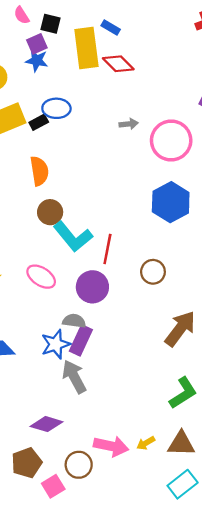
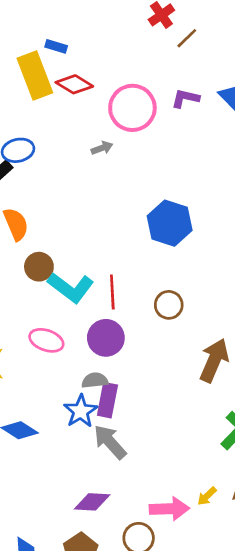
pink circle: (171, 141) -> (132, 108), moved

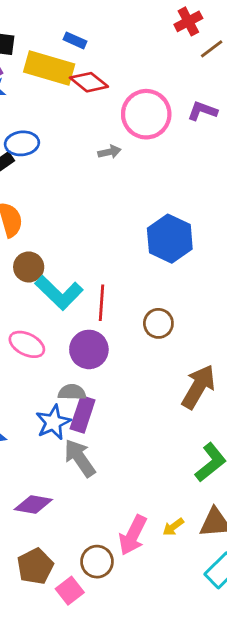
yellow rectangle: (35, 76) -> (49, 68), turned -60
purple diamond: (92, 502) -> (33, 505), moved
pink arrow: (169, 509) -> (133, 535), turned 111

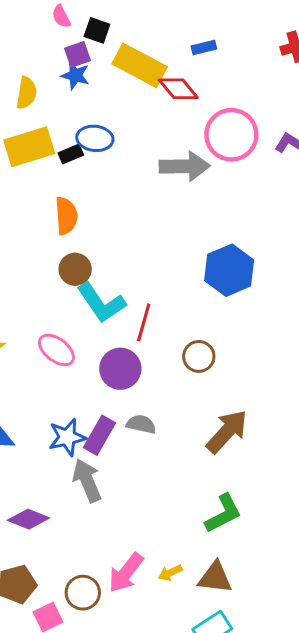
blue rectangle: (75, 40) -> (204, 48), moved, turned -50
gray arrow: (109, 152) -> (185, 166), size x2.0
gray semicircle: (72, 392) -> (141, 424), moved

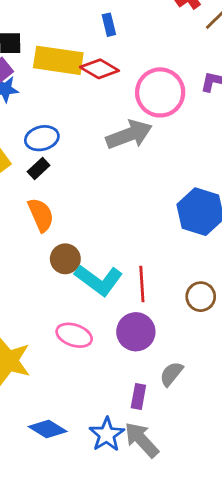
blue rectangle: (204, 48) -> (109, 25), turned -70
black rectangle: (71, 154) -> (39, 168), moved
gray semicircle: (141, 424) -> (171, 374), turned -44
purple rectangle: (100, 435) -> (138, 396), size x0.7
blue star: (67, 437) -> (107, 435), moved

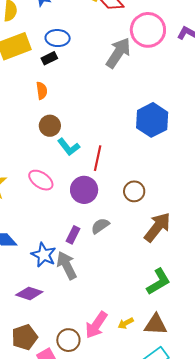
gray arrow: (129, 135) -> (118, 53), turned -52
orange semicircle: (41, 215) -> (42, 91), size x0.7
cyan L-shape: (99, 280) -> (69, 147), size x0.7
brown circle: (201, 297) -> (134, 191), moved
blue star: (107, 435) -> (44, 255), turned -30

